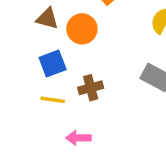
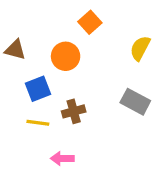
brown triangle: (47, 18) -> (15, 50), moved

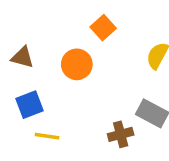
blue square: (38, 89) -> (30, 105), moved
brown cross: (74, 111) -> (121, 134), moved

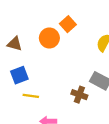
orange circle: (77, 64) -> (49, 38), moved
brown cross: (121, 134) -> (79, 95), turned 35

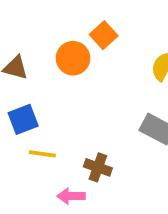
brown cross: (79, 95) -> (98, 167), moved

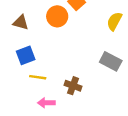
pink arrow: (71, 196) -> (46, 103), moved

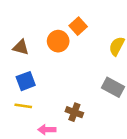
yellow line: (38, 77) -> (23, 106), moved

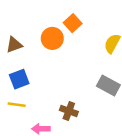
brown triangle: (21, 47) -> (14, 45), turned -35

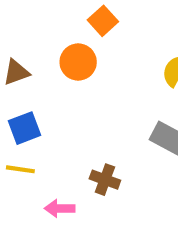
orange square: (73, 23) -> (103, 21), moved

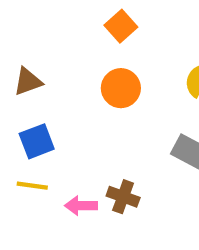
orange circle: (78, 62) -> (121, 88), moved
pink arrow: (60, 208) -> (81, 206), moved

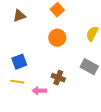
brown triangle: (28, 81) -> (19, 16), moved
brown cross: (123, 197) -> (58, 78), moved

